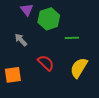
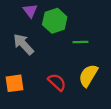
gray arrow: (21, 40) -> (23, 44), size x1.5
red semicircle: (46, 63) -> (57, 82), moved

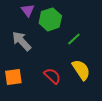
green line: (80, 42) -> (74, 39), turned -40
yellow semicircle: (88, 76) -> (81, 70), turned 115

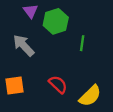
green line: (74, 39) -> (82, 43), turned -40
yellow semicircle: (81, 70) -> (90, 96), moved, turned 80

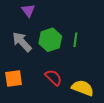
green hexagon: (56, 21) -> (50, 40), moved
yellow semicircle: (90, 96) -> (83, 88), turned -115

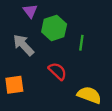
green hexagon: (50, 40) -> (54, 28), moved
red semicircle: (53, 77) -> (57, 71), moved

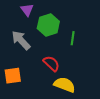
yellow semicircle: (89, 95) -> (65, 85), moved

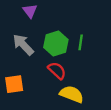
green hexagon: (48, 25) -> (56, 44), moved

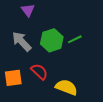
green line: (81, 42) -> (75, 39), turned 56
red semicircle: (57, 71) -> (39, 72), moved

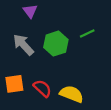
green line: (75, 39) -> (87, 34), moved
red semicircle: (39, 72) -> (42, 88), moved

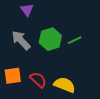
green line: (87, 34) -> (75, 40), moved

